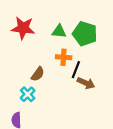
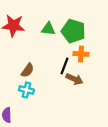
orange cross: (64, 57) -> (81, 54), moved
cyan cross: (28, 94) -> (26, 90), moved, turned -32

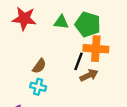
orange cross: (81, 54) -> (96, 49), size x1.5
brown arrow: (74, 79) -> (89, 75), turned -49

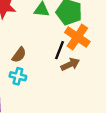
orange cross: (96, 49) -> (77, 37), turned 30

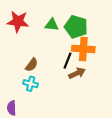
orange cross: (77, 37) -> (83, 49), turned -30

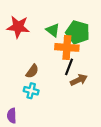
green triangle: (52, 25) -> (53, 30), turned 32
orange cross: (83, 49) -> (67, 47), moved

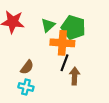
green triangle: (53, 30) -> (48, 25), turned 40
brown arrow: (79, 80) -> (74, 76), turned -63

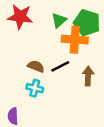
black line: (65, 63) -> (60, 66), moved, turned 42
brown semicircle: (27, 67) -> (36, 66), turned -104

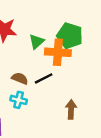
green triangle: (59, 20) -> (36, 42), moved
brown arrow: (88, 76) -> (71, 109), moved

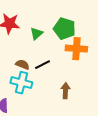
orange cross: (58, 52) -> (76, 49), moved
cyan cross: (19, 100) -> (21, 83), size x1.5

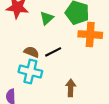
brown arrow: (65, 91) -> (71, 88), moved

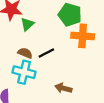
green triangle: (47, 18) -> (27, 24), moved
brown arrow: (71, 88) -> (63, 88), turned -77

